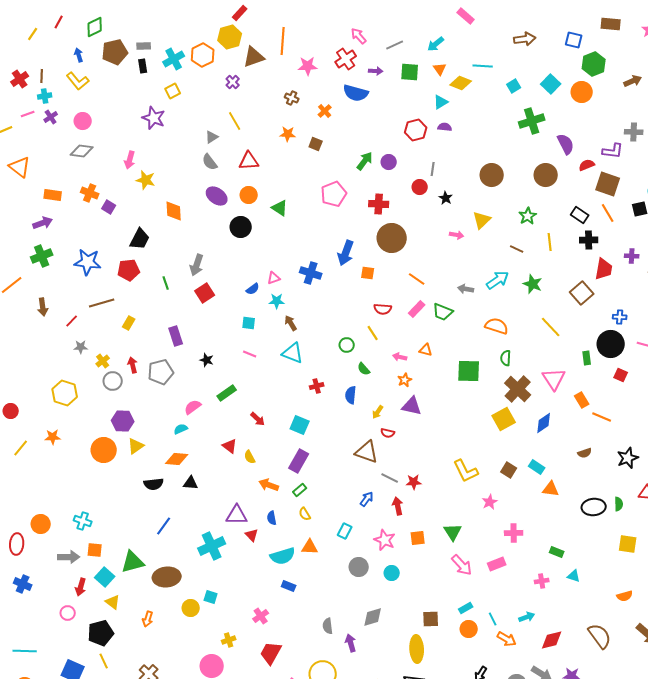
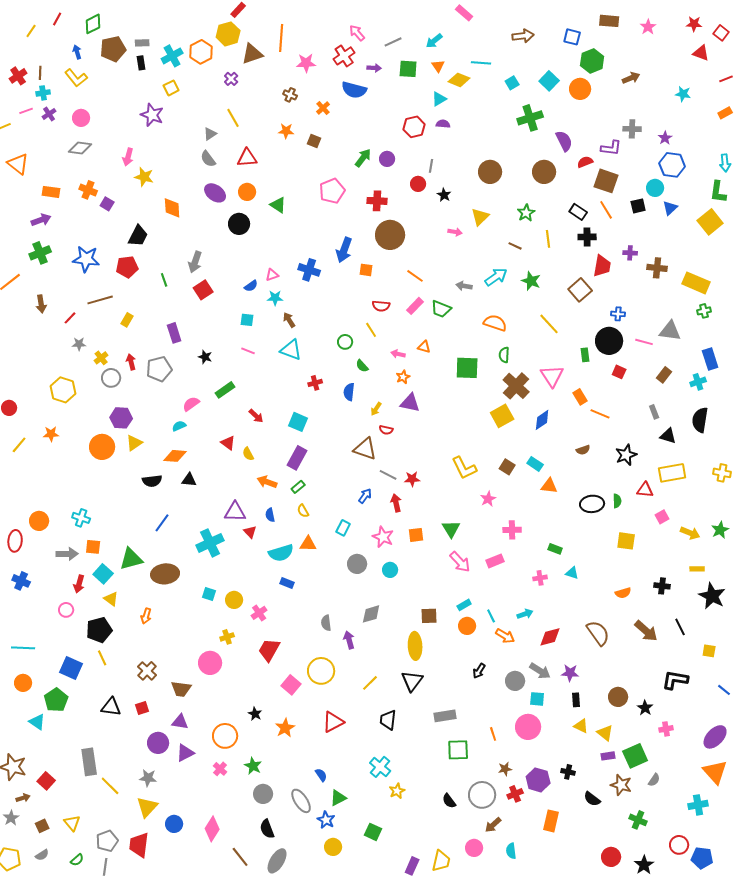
yellow circle: (191, 608) -> (234, 600), moved

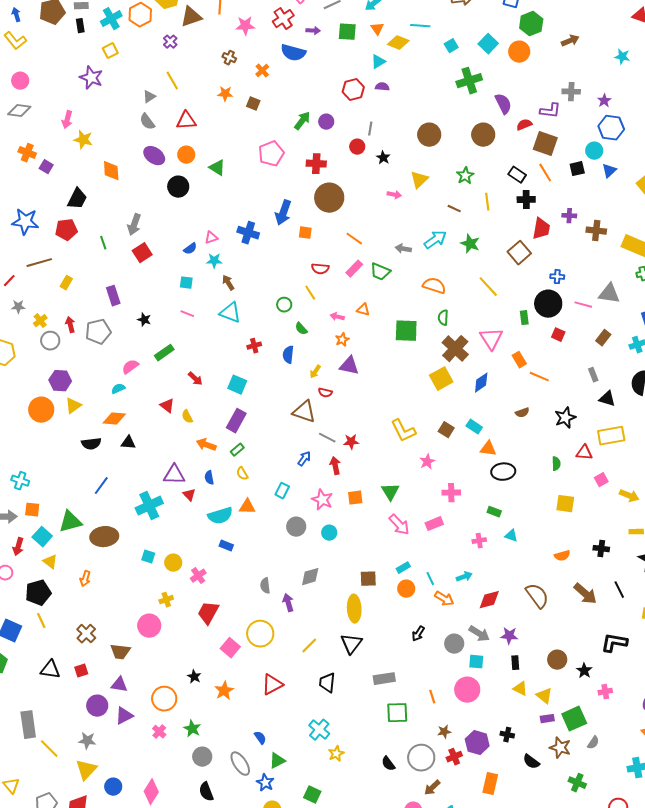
black ellipse: (592, 504) -> (503, 472), moved

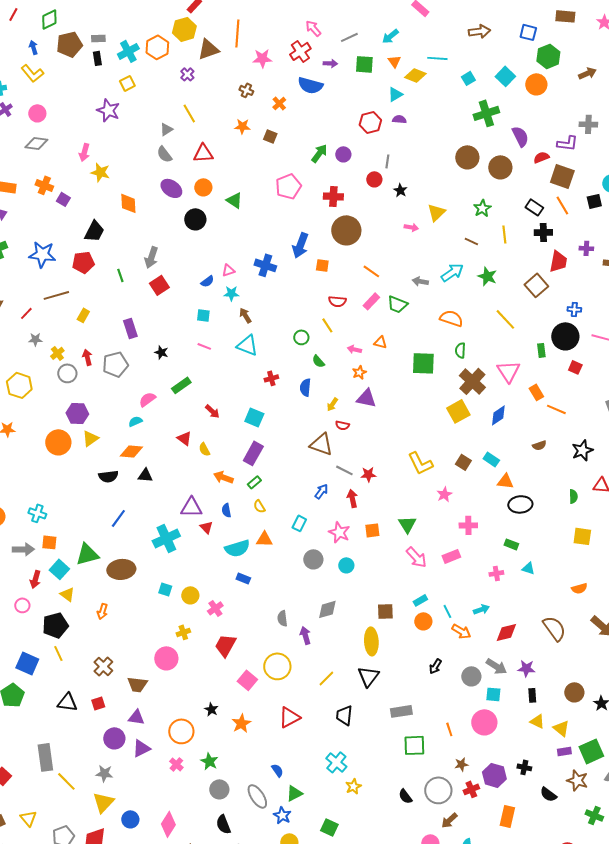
brown circle: (429, 135) -> (467, 157), moved

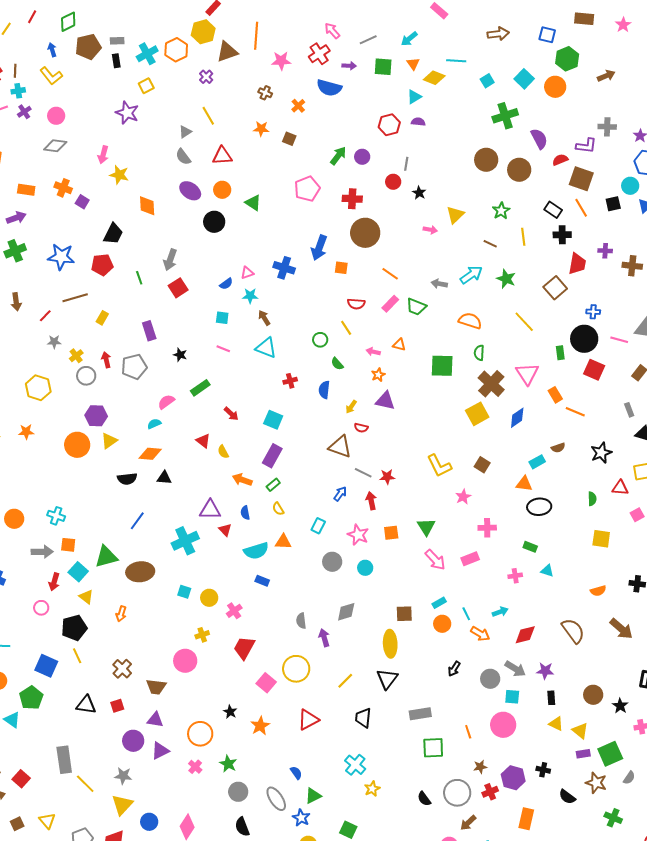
red square: (575, 367) -> (594, 370), size x1.5
cyan rectangle: (491, 459) -> (537, 462), moved, turned -63

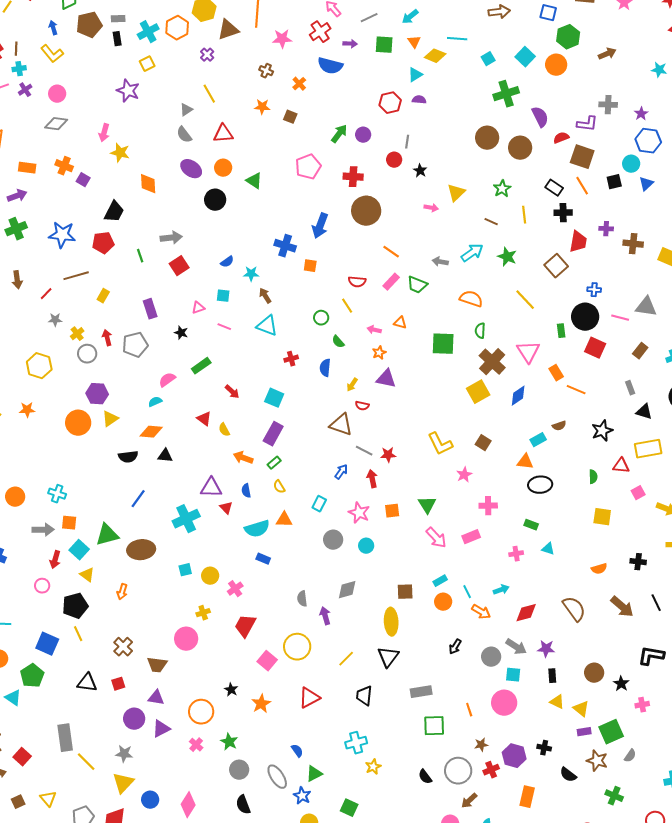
gray arrow: (170, 260) -> (171, 238), turned -115
orange square: (341, 268) -> (310, 266), moved
pink triangle: (247, 273) -> (198, 308), moved
cyan square: (184, 592) -> (185, 570), turned -32
cyan cross: (355, 765) -> (356, 743), turned 35

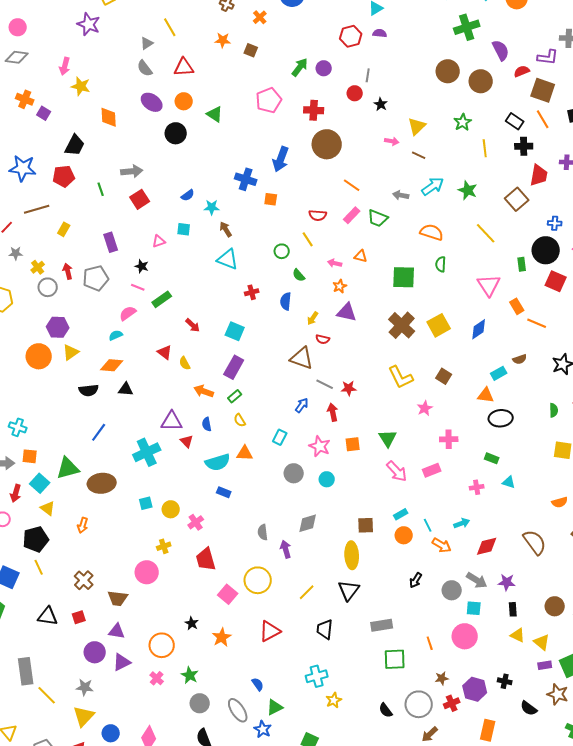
brown line: (491, 222) -> (419, 155), moved
pink line: (224, 327) -> (138, 287), moved
brown cross: (492, 362) -> (402, 325), moved
red trapezoid: (245, 626) -> (206, 559), turned -45

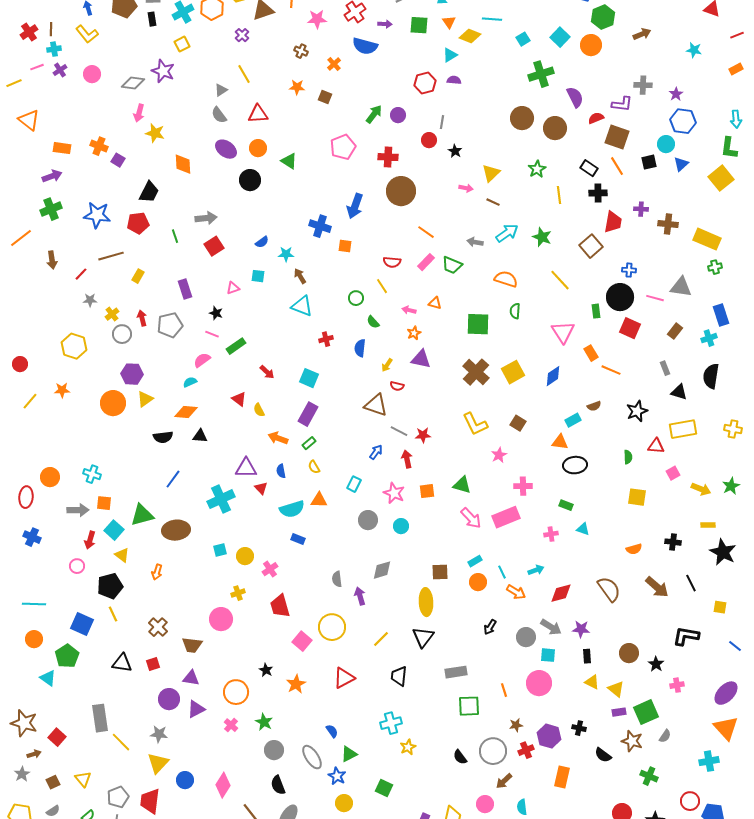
gray diamond: (17, 57) -> (133, 83), moved
green triangle: (388, 438) -> (462, 485), turned -42
pink rectangle: (432, 470) -> (506, 517), size x1.5

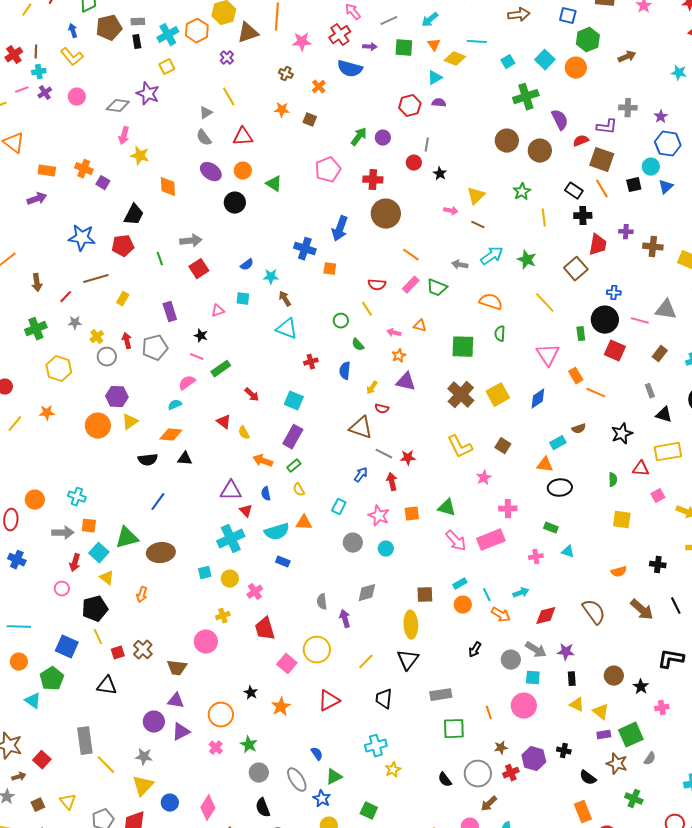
green cross: (51, 209) -> (36, 329), moved
cyan cross: (221, 499) -> (231, 539), moved
red square: (153, 664) -> (118, 653), moved
orange rectangle: (562, 777) -> (583, 812), moved, turned -35

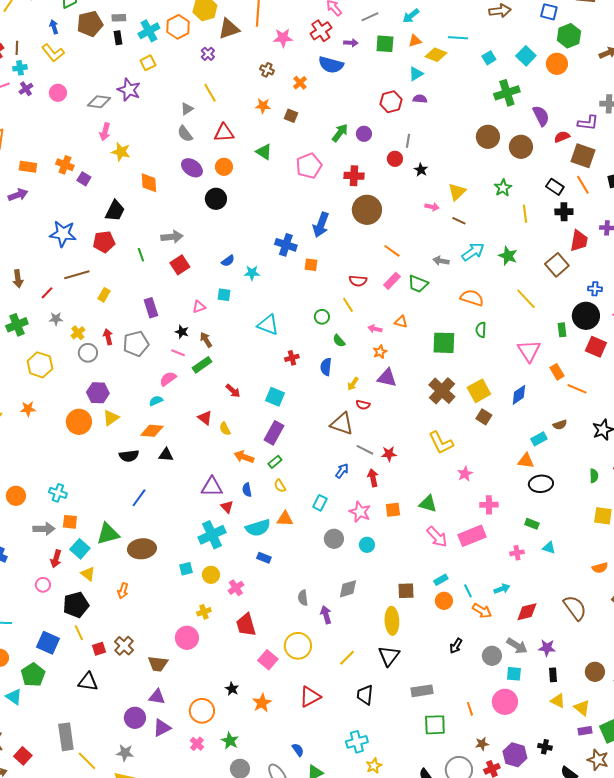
orange triangle: (434, 45) -> (415, 41), turned 48
green triangle: (274, 184) -> (264, 152), moved
brown arrow: (285, 299) -> (206, 340), moved
brown square: (503, 446) -> (484, 417), moved

